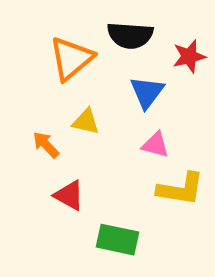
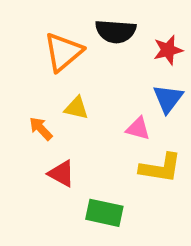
blue triangle: (147, 92) -> (168, 99), moved

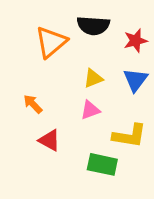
yellow triangle: (76, 108) -> (93, 78), moved, turned -35
pink triangle: (138, 129) -> (90, 110), moved, turned -35
green rectangle: (104, 213) -> (102, 164), moved

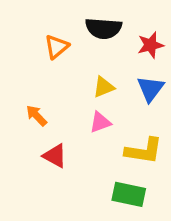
orange triangle: (51, 42) -> (57, 47), size x0.7
green rectangle: (102, 164) -> (129, 194), moved

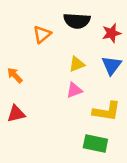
orange arrow: (36, 116) -> (15, 75), moved
red triangle: (55, 156) -> (16, 114), moved, turned -42

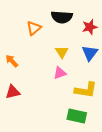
yellow triangle: (77, 64) -> (62, 52), turned -40

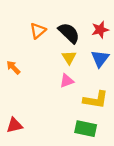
black semicircle: (62, 17) -> (69, 33), moved, turned -140
red triangle: (13, 92) -> (14, 125), moved

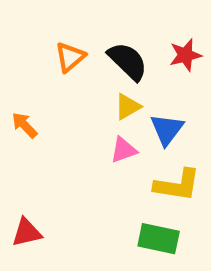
yellow triangle: (69, 57) -> (128, 107), turned 32
blue triangle: (100, 59) -> (167, 129), moved

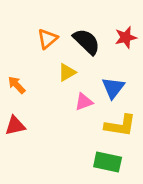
yellow triangle: (128, 107) -> (67, 72), moved
red triangle: (27, 232) -> (15, 126), moved

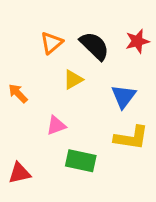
pink triangle: (84, 102) -> (56, 126), moved
red triangle: (15, 126) -> (19, 173), moved
green rectangle: (108, 162) -> (81, 161), moved

